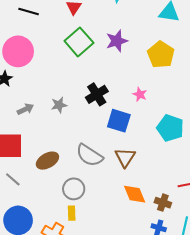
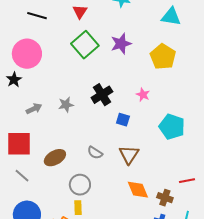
blue square: (119, 121) -> (123, 120), size x0.6
gray semicircle: (89, 155) -> (95, 153), size x0.6

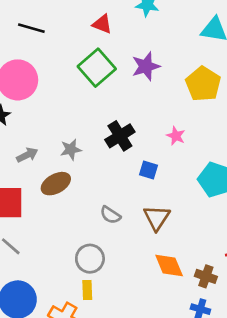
red triangle: (80, 12) -> (102, 24), moved, turned -42
brown ellipse: (55, 158) -> (56, 184), moved

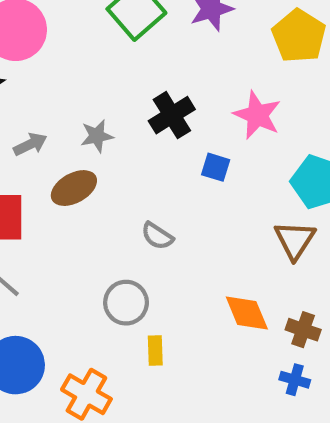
pink star: (176, 136) -> (257, 115), size x1.6
brown triangle: (157, 218) -> (295, 240), moved
yellow rectangle: (87, 290) -> (155, 351), moved

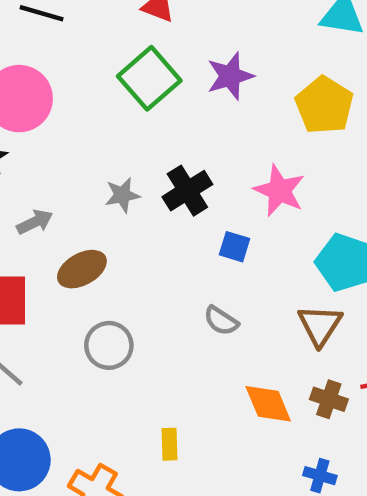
gray star: (97, 136) -> (122, 195), moved
gray semicircle: (157, 236) -> (221, 321), moved
gray circle: (126, 303) -> (109, 345), moved
brown cross: (303, 330) -> (329, 399), moved

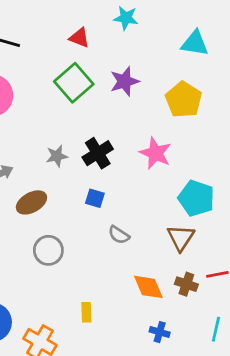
blue square: (235, 247) -> (95, 198), moved
blue cross: (320, 476) -> (160, 332), moved

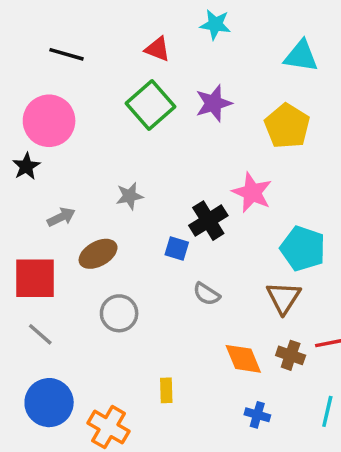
black cross: (98, 153) -> (208, 221), moved

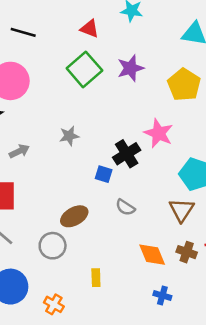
brown ellipse: (98, 254) -> (74, 216), moved
gray circle: (119, 313) -> (53, 246), moved
orange cross: (109, 427) -> (54, 304), size x0.7

